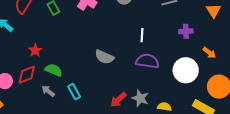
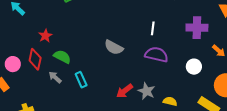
purple cross: (186, 31) -> (197, 28), size x1.5
white circle: (186, 70) -> (194, 67), size x0.6
red diamond: (27, 75) -> (35, 59), turned -60

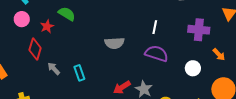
gray semicircle: (114, 47) -> (114, 43), turned -36
green semicircle: (62, 57) -> (67, 14), moved
pink circle: (13, 64) -> (22, 19), moved

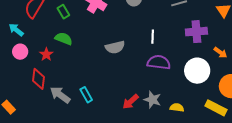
gray semicircle: (114, 43) -> (115, 47), moved
white circle: (193, 68) -> (197, 71), size x1.6
gray arrow: (54, 69) -> (60, 95), size x1.5

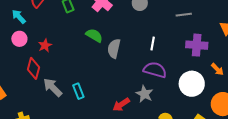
green semicircle: (64, 39) -> (94, 35), moved
gray semicircle: (115, 47) -> (114, 49), turned 108
gray star: (152, 100) -> (144, 94), moved

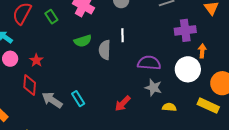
green semicircle: (94, 35) -> (83, 41), turned 144
white line: (153, 43) -> (122, 35), moved
orange arrow: (217, 69) -> (202, 51), moved, turned -120
gray star: (144, 94) -> (153, 88), moved

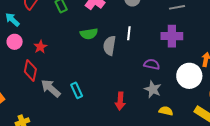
purple cross: (185, 30) -> (172, 36), moved
purple semicircle: (149, 63) -> (152, 64), size x0.7
red arrow: (123, 103) -> (120, 101), turned -48

